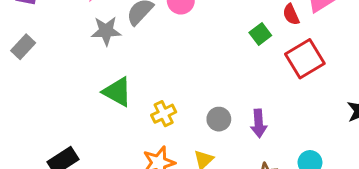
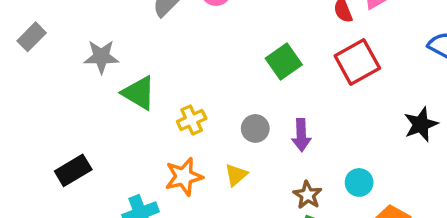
gray star: (106, 31) -> (101, 57), moved
green square: (260, 34) -> (284, 61), moved, size x1.4

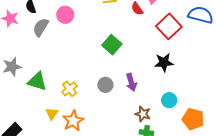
red square: (357, 62) -> (169, 26), moved
black star: (421, 124) -> (164, 63), moved, turned 30
yellow triangle: (236, 175) -> (52, 114), moved

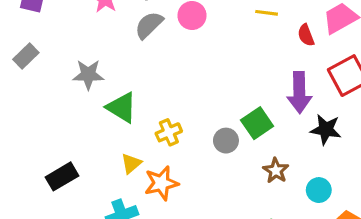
green square: (112, 45) -> (257, 123), moved
purple arrow: (131, 82) -> (299, 93), moved, size x1.4
brown star: (143, 114) -> (276, 171), moved

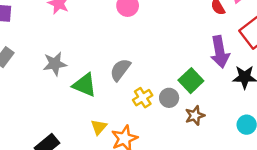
gray semicircle: (149, 25) -> (120, 70), moved
yellow cross: (169, 132) -> (143, 98), moved
brown star: (276, 171) -> (195, 116), moved, turned 30

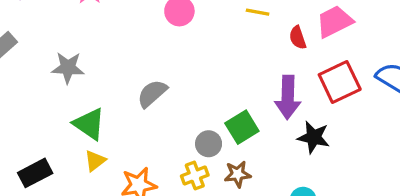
green triangle: (85, 85) -> (89, 124), moved
yellow cross: (143, 98) -> (195, 176), moved
yellow triangle: (99, 127) -> (95, 161), moved

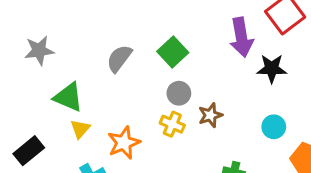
green square: (242, 127) -> (173, 52), moved
yellow cross: (195, 176) -> (172, 124), turned -35

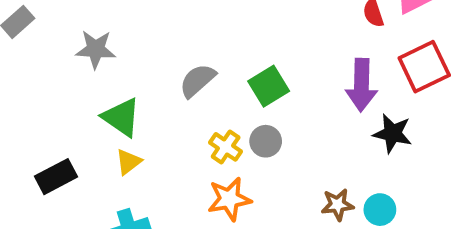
brown star: (210, 115) -> (338, 205), moved
yellow cross: (172, 124) -> (226, 147), moved
orange star: (124, 143) -> (229, 199), moved

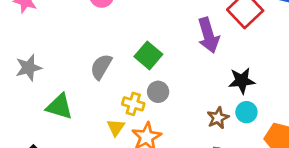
black star: (393, 133) -> (242, 81), moved
yellow triangle: (128, 162) -> (116, 127), moved

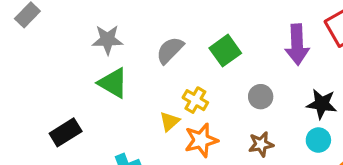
gray star: (29, 68) -> (107, 40), moved
gray circle: (158, 92) -> (261, 97), moved
brown star: (218, 118) -> (261, 144), moved

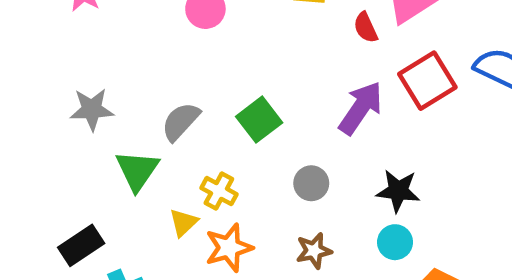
purple arrow: (297, 45) -> (361, 108), turned -141
green triangle: (113, 83) -> (137, 170), moved, turned 36
black rectangle: (66, 132) -> (81, 245), moved

